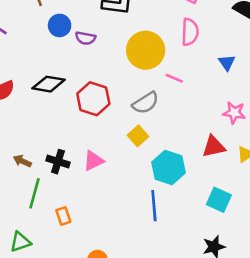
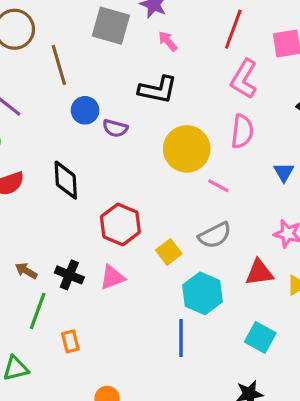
black diamond: (49, 84) -> (66, 180), turned 72
red hexagon: (93, 99) -> (120, 224), moved
gray semicircle: (145, 103) -> (215, 235), moved

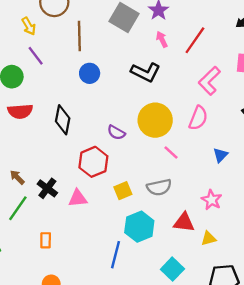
red line: (233, 29) -> (195, 40), moved
purple semicircle: (115, 128) -> (116, 132), moved
orange rectangle: (70, 341) -> (46, 240), moved

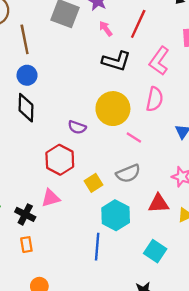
black L-shape: (146, 72) -> (116, 61), moved
blue circle: (90, 73) -> (27, 75), moved
black diamond: (63, 120) -> (26, 108), moved
black cross: (47, 188) -> (25, 214), moved

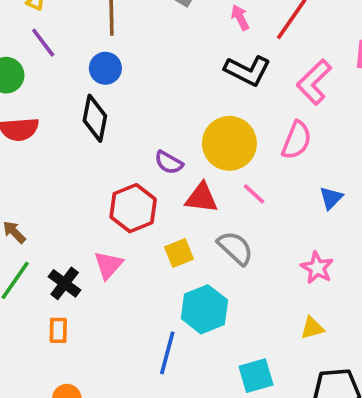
gray semicircle: (128, 173) -> (235, 248), turned -125
pink triangle: (51, 198) -> (108, 265), turned -42
red triangle: (158, 203) -> (201, 198), moved
cyan square: (155, 251) -> (256, 376), turned 30

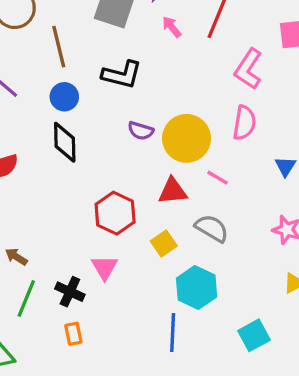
black L-shape: (248, 71) -> (122, 75), moved
purple semicircle: (169, 162) -> (141, 131), moved

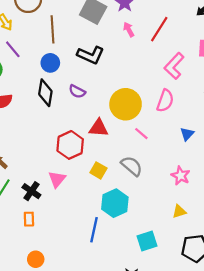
purple semicircle: (141, 131) -> (77, 91), moved
red triangle: (173, 191) -> (99, 128), moved
yellow square: (164, 243) -> (98, 170), turned -35

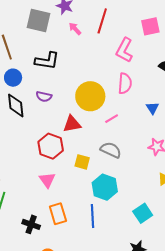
pink line: (141, 134) -> (112, 119), turned -56
black cross: (31, 191) -> (31, 224), moved
orange rectangle: (29, 219) -> (58, 214), moved, size x1.5

